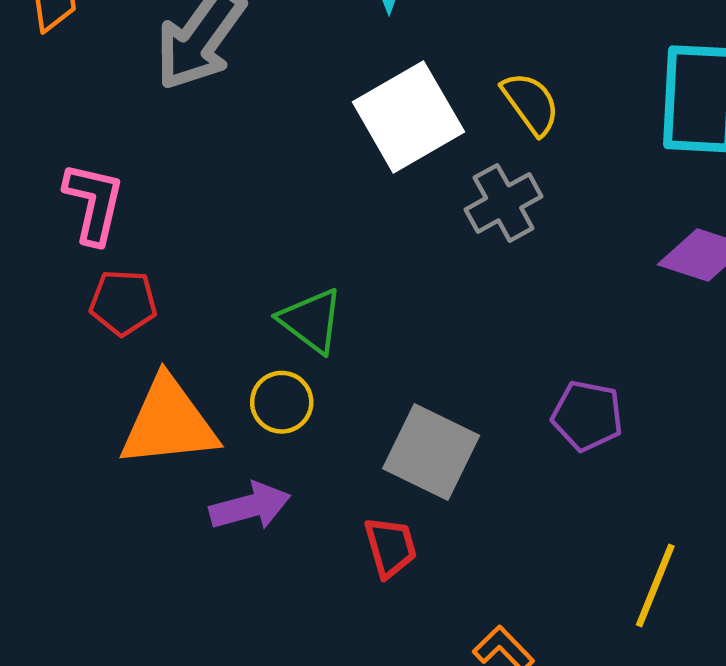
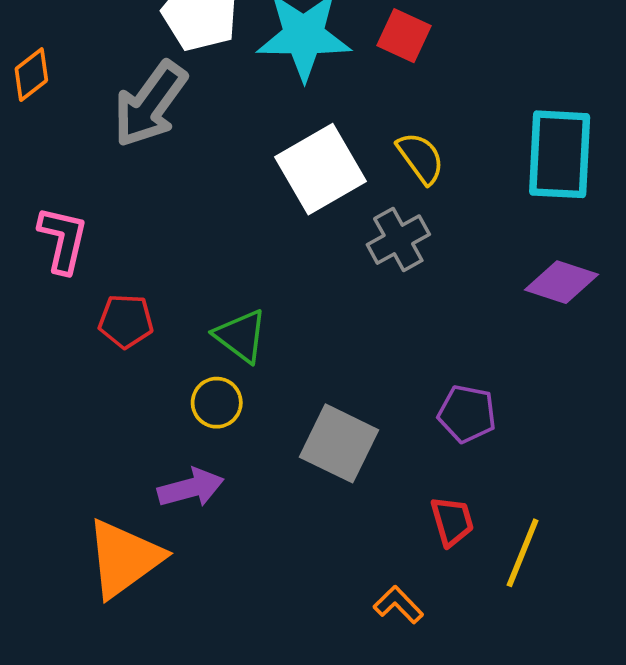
red pentagon: (123, 303) -> (126, 321), moved
orange triangle: (169, 423) -> (124, 558), moved, turned -30
red trapezoid: (390, 547) -> (452, 521), moved

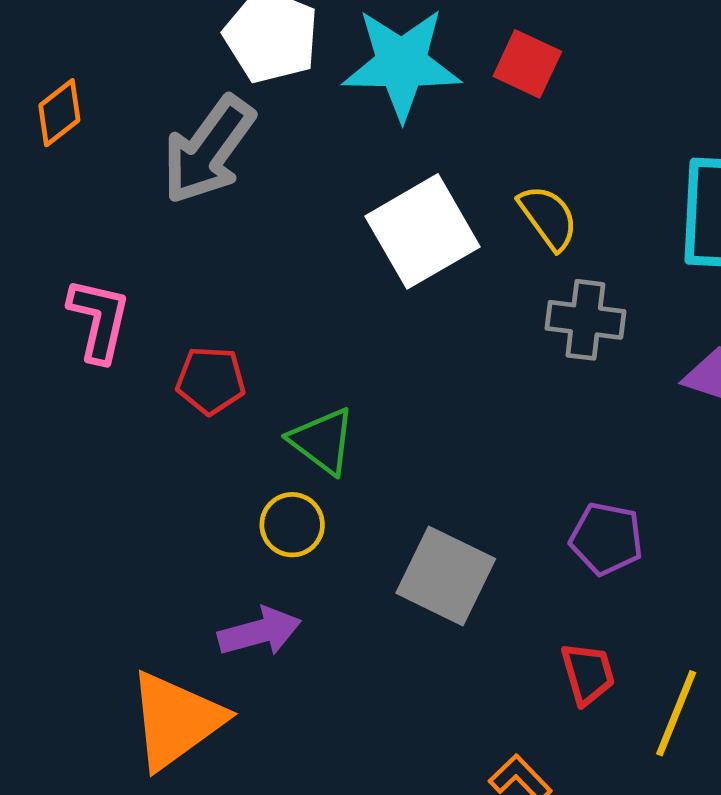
gray cross: (398, 240) -> (585, 320), moved, turned 36
red pentagon: (126, 321) -> (211, 380), moved

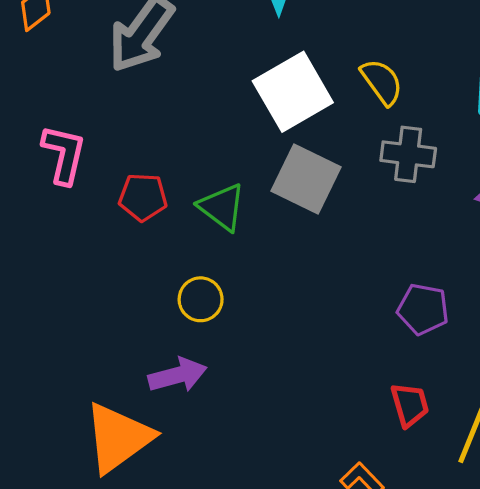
green triangle: (322, 441) -> (222, 207), moved
gray square: (446, 576) -> (306, 179), moved

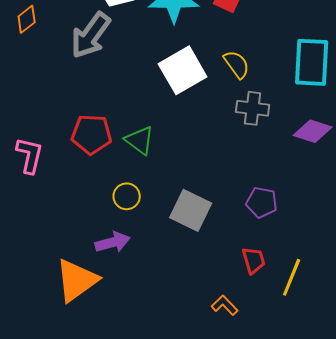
pink L-shape: (64, 154) -> (30, 155), moved
gray square: (306, 179) -> (191, 210), moved
red pentagon: (143, 197) -> (92, 134), size x1.4

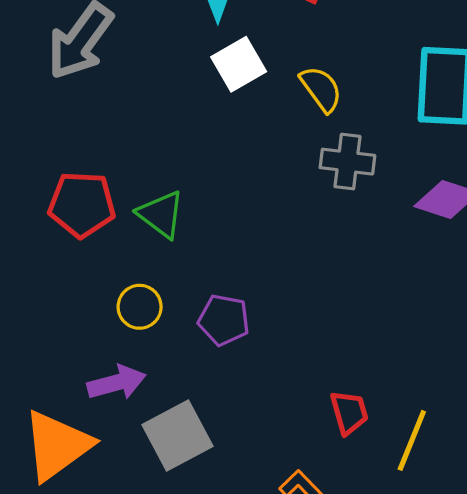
white square: (183, 70) -> (239, 64), moved, size x0.7
purple pentagon: (262, 202) -> (224, 320), moved
gray square: (191, 210) -> (178, 435), moved, turned 36

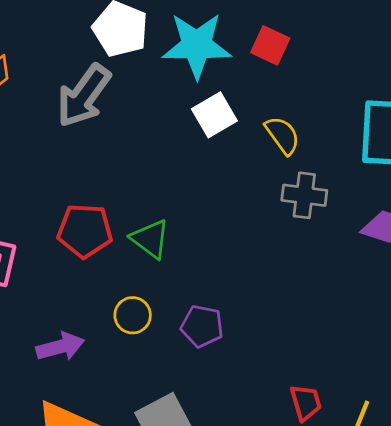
purple arrow: (116, 383) -> (60, 347), moved

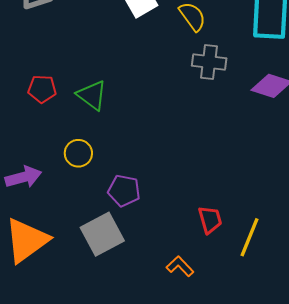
red pentagon: (85, 231) -> (42, 89), size x0.7
purple pentagon: (202, 326) -> (124, 191), moved

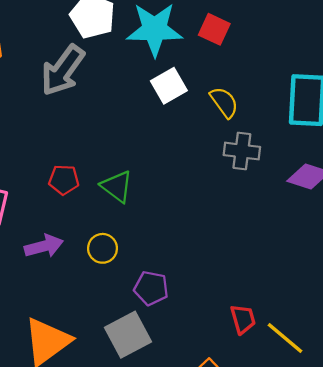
purple arrow: (23, 177) -> (44, 246), moved
yellow line: (249, 237) -> (285, 338), turned -72

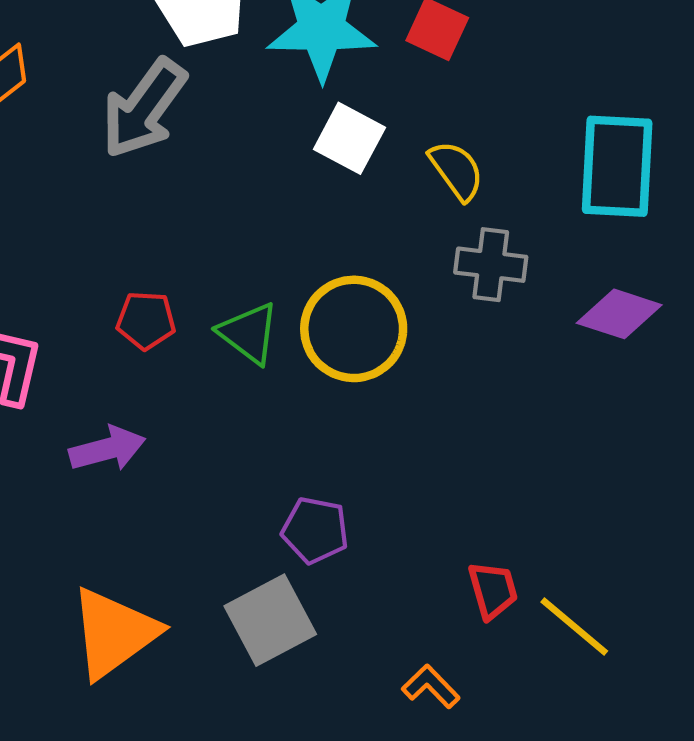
white square: (169, 86) -> (349, 138), turned -32
yellow circle: (103, 248) -> (354, 329), moved, size x1.8

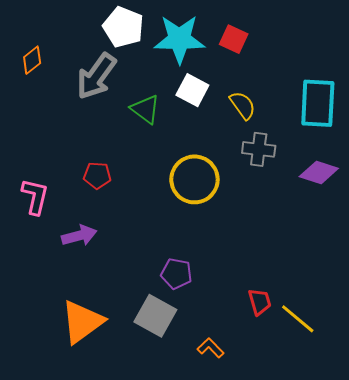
green triangle: (249, 333) -> (145, 109), moved
gray square: (270, 620) -> (155, 316), turned -33
orange L-shape: (431, 687) -> (211, 348), moved

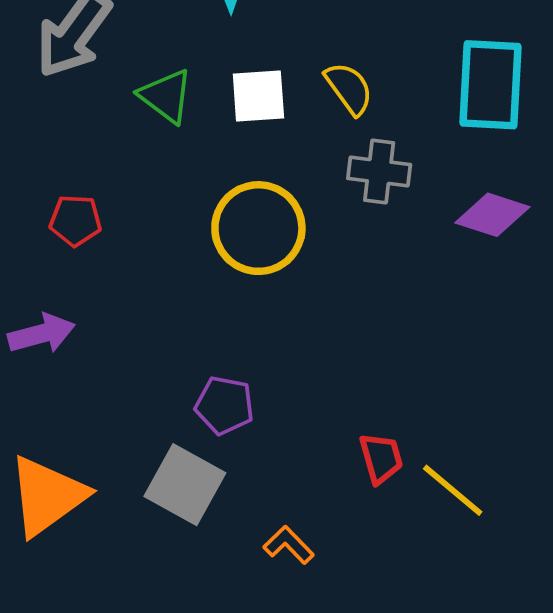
white square: (192, 90) -> (258, 96), moved, turned -32

